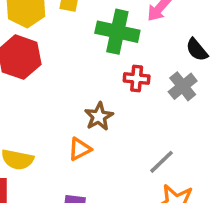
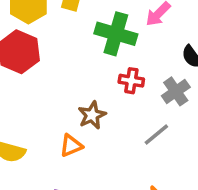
gray line: (161, 162) -> (156, 134), moved

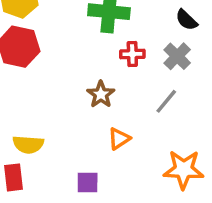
orange triangle: (71, 146) -> (119, 139), moved

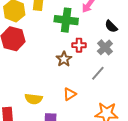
brown star: (101, 94) -> (64, 59), moved
yellow semicircle: (28, 144) -> (34, 99), moved

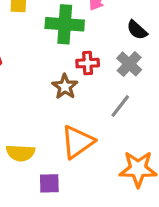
orange triangle: (70, 94) -> (77, 142), size x1.6

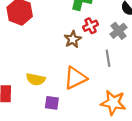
red cross: (88, 63) -> (91, 26), turned -32
gray line: (120, 106) -> (108, 58), turned -56

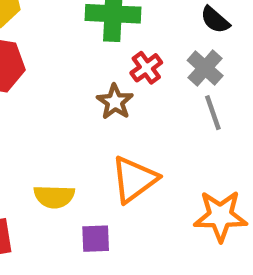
gray line: (108, 58) -> (213, 113), moved

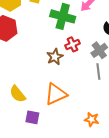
yellow semicircle: (54, 197) -> (18, 94), turned 36
orange star: (220, 216) -> (92, 119), size x0.6

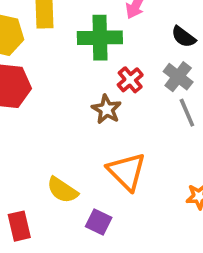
orange triangle: (56, 94) -> (127, 171), turned -35
purple square: (32, 117) -> (99, 222), turned 32

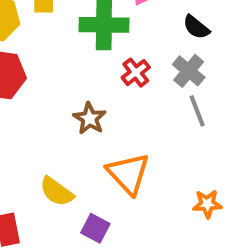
brown star: (107, 109) -> (90, 118), moved

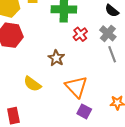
yellow semicircle: (57, 192) -> (32, 84), moved
purple square: (95, 228) -> (84, 111), moved

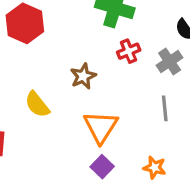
gray line: (112, 54) -> (165, 108), moved

